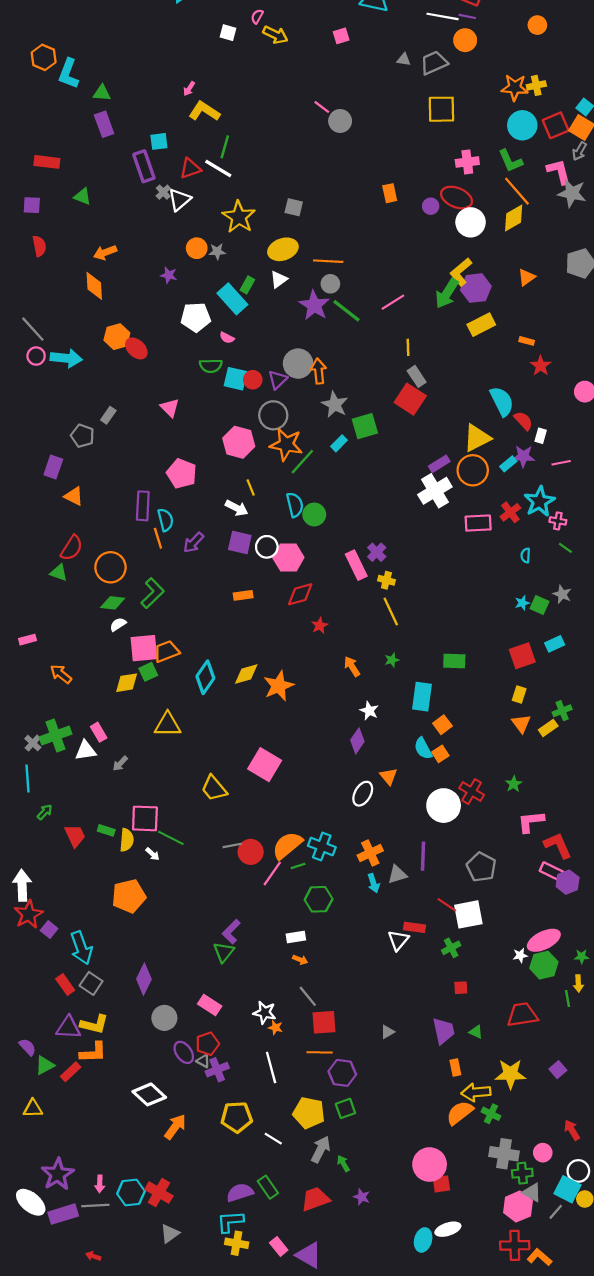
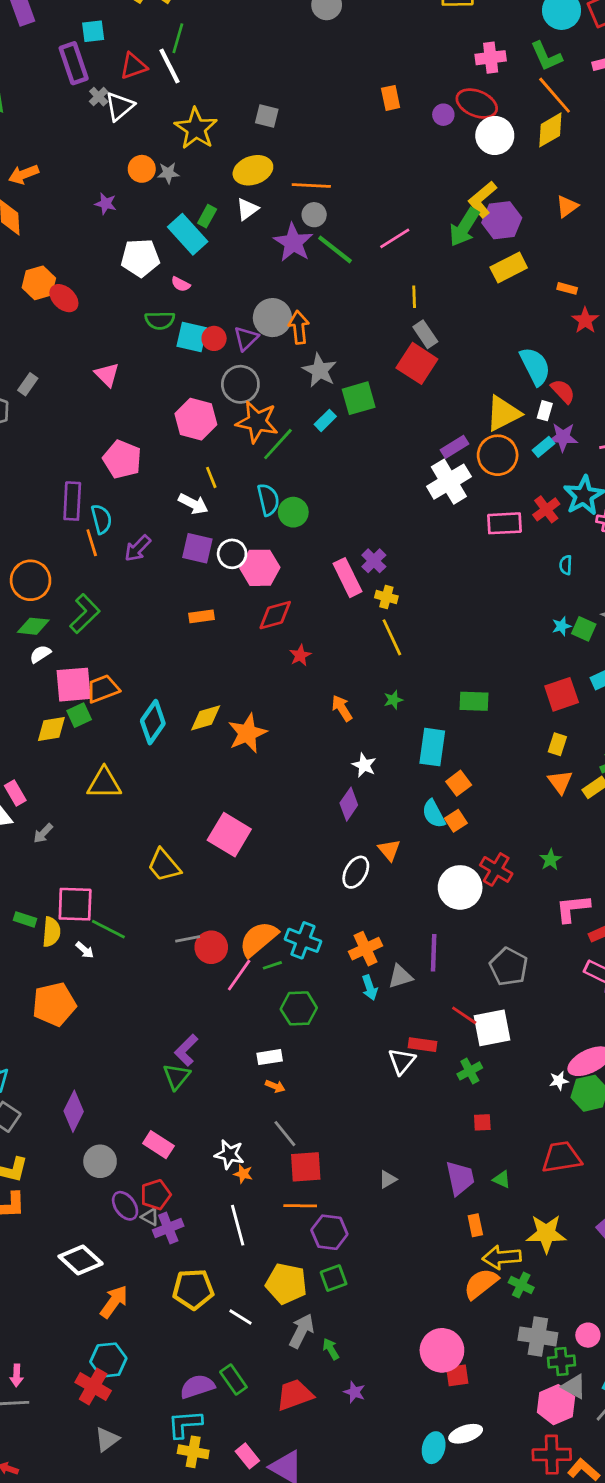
white line: (218, 168) -> (170, 66), turned 32
white rectangle: (541, 436) -> (545, 411), moved
cyan hexagon: (131, 1193) -> (108, 1360), moved

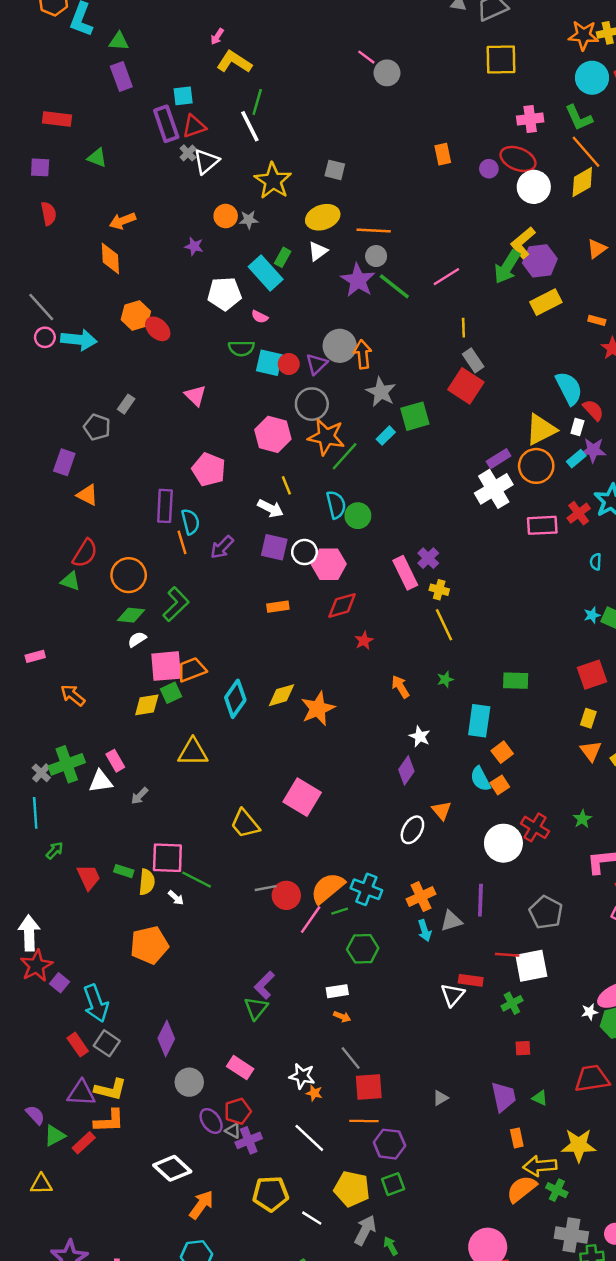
red triangle: (133, 66) -> (194, 126), moved
red line: (464, 1015) -> (507, 955), turned -30
white line: (238, 1225) -> (309, 1138), turned -32

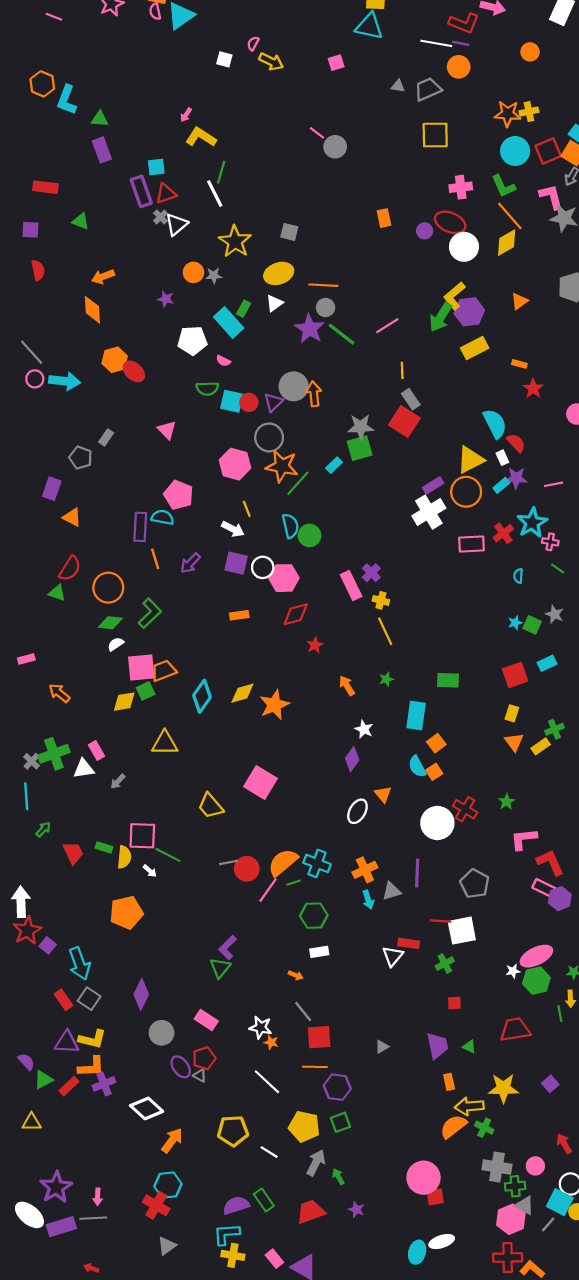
gray star: (381, 392) -> (361, 427), moved, turned -30
white rectangle: (577, 427) -> (502, 458), turned -40
cyan semicircle: (190, 522) -> (163, 517), moved, turned -65
white rectangle: (337, 991) -> (319, 952), moved
purple cross: (249, 1140) -> (104, 1084), moved

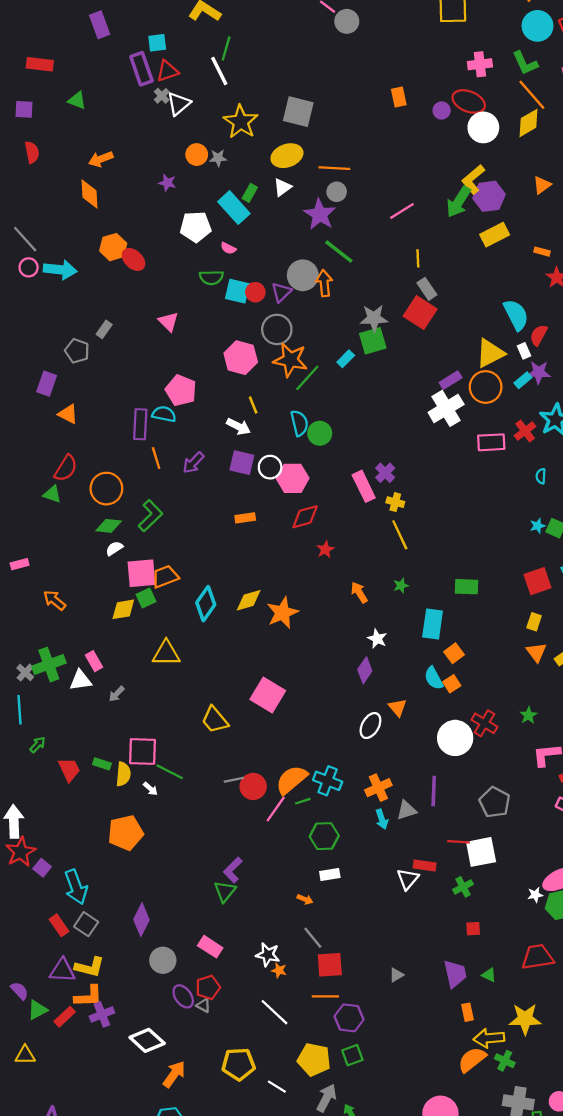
gray square: (289, 232) -> (298, 112), size x1.6
green line: (342, 334) -> (339, 252), moved
red semicircle: (516, 443) -> (539, 335), turned -108

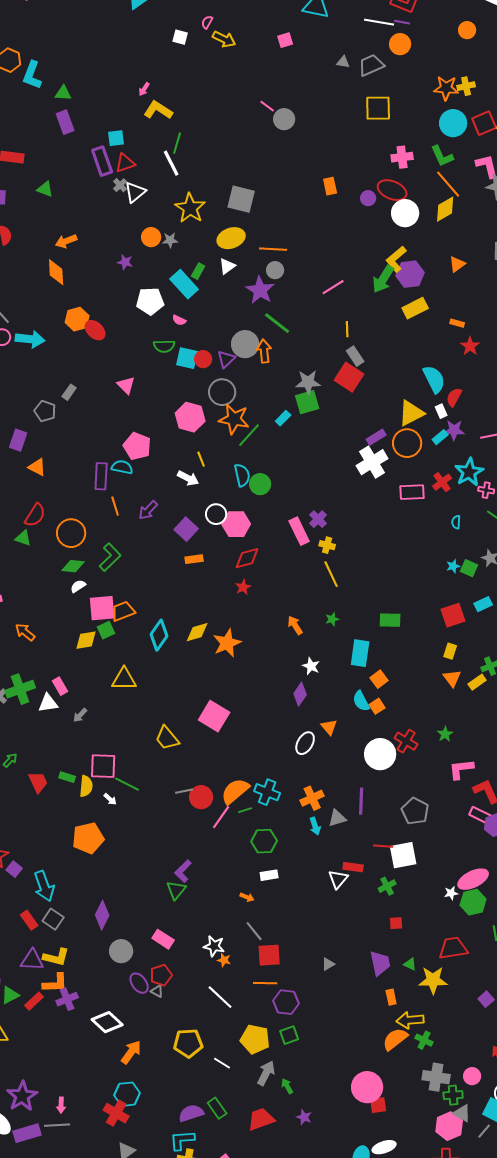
purple square: (242, 463) -> (186, 529), moved, turned 30
red star: (325, 549) -> (243, 587), moved
yellow star: (525, 1019) -> (433, 980), moved

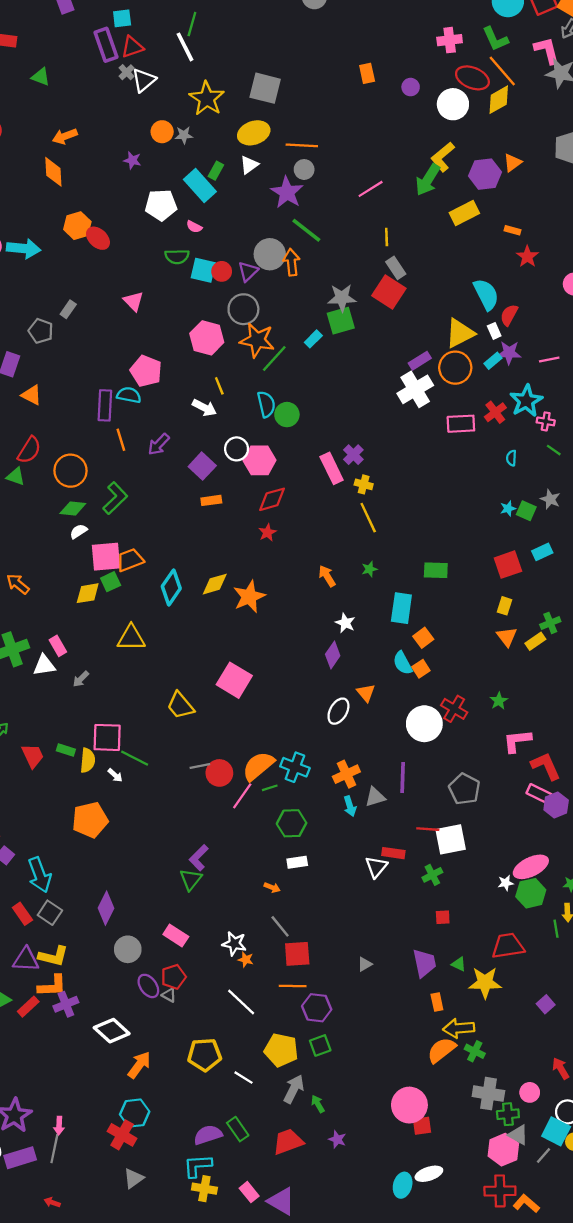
red ellipse: (392, 190) -> (472, 78), moved
purple hexagon: (410, 274) -> (485, 174), moved
gray line: (57, 1125) -> (54, 1149), turned -75

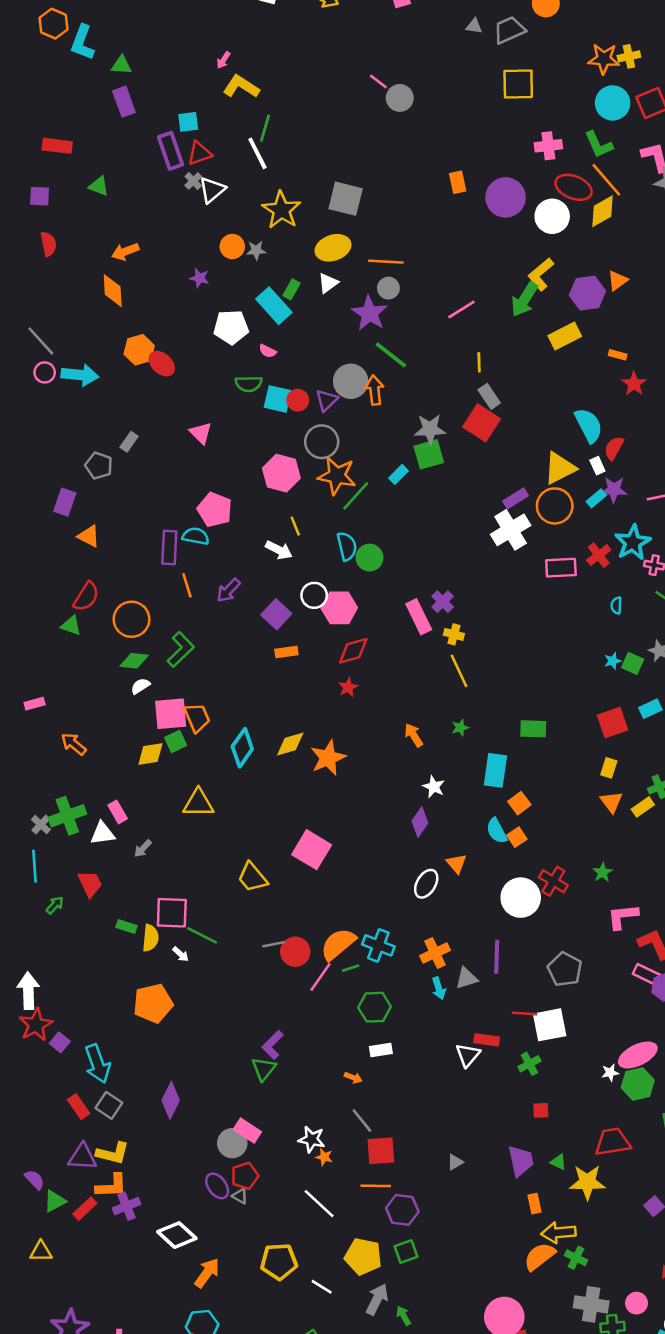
purple circle: (411, 87) -> (506, 197), size x2.0
orange trapezoid: (130, 560) -> (197, 717), turned 88
red trapezoid: (33, 756) -> (90, 884), moved
gray circle: (128, 949) -> (232, 1143), moved

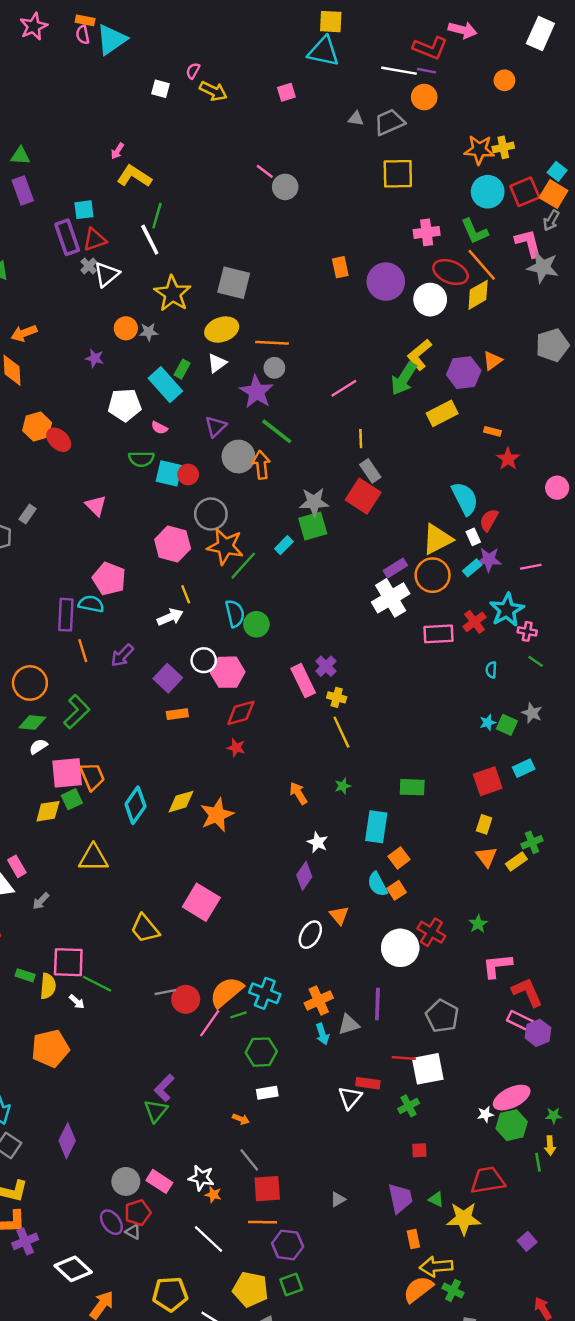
purple triangle: (327, 400) -> (216, 427), moved
white arrow: (279, 550) -> (170, 617), turned -50
red star: (348, 687) -> (236, 748), turned -30
pink rectangle: (247, 1131) -> (159, 1181), moved

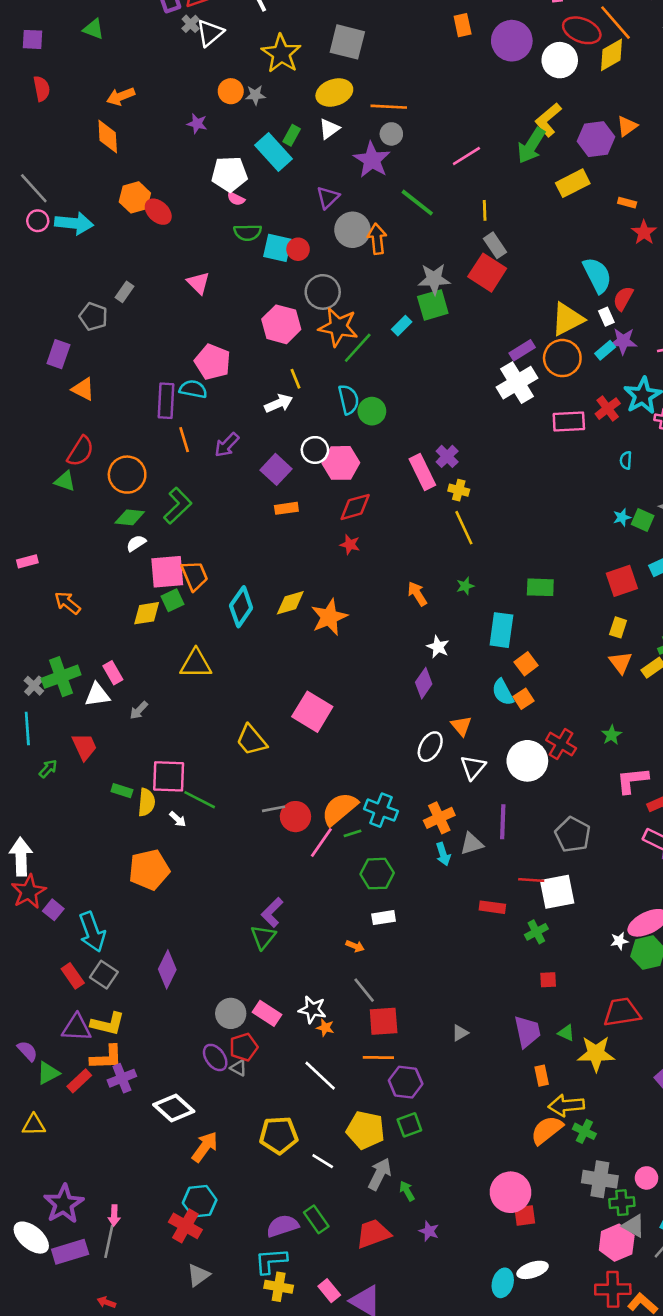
pink semicircle: (159, 428) -> (236, 199), moved
green line: (277, 431) -> (417, 203), moved
white triangle: (350, 1098) -> (473, 767), moved

